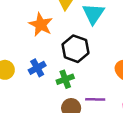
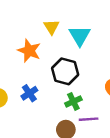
green cross: (65, 79) -> (73, 101), moved

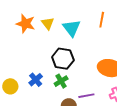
orange star: (29, 51) -> (26, 24), moved
green cross: (73, 101) -> (61, 81), moved

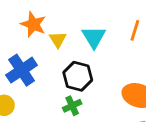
yellow triangle: (48, 23) -> (58, 40), moved
blue cross: (36, 80) -> (22, 70), moved, size x1.6

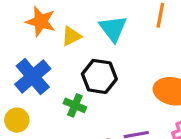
yellow triangle: (58, 40) -> (71, 36), turned 42
green cross: (72, 106) -> (75, 105), moved, turned -36

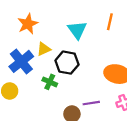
orange star: (41, 21) -> (28, 24), turned 30
yellow triangle: (71, 36) -> (44, 49), moved

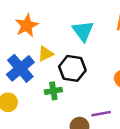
green cross: (50, 82) -> (53, 91), turned -32

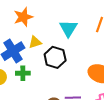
green cross: (53, 91) -> (23, 73), moved

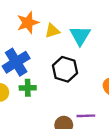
yellow triangle: (35, 42) -> (52, 31), moved

